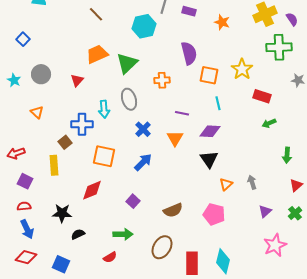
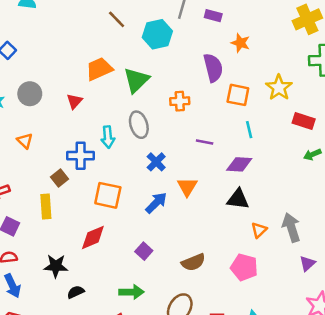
brown line: (96, 14) -> (117, 19), moved
orange star: (222, 22) -> (240, 43), moved
orange triangle: (175, 138) -> (187, 187), moved
black triangle: (209, 159) -> (238, 199), turned -48
gray arrow: (252, 182) -> (291, 228), size x1.6

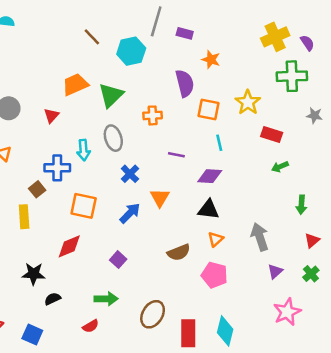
orange triangle: (259, 230) -> (216, 239), moved
brown semicircle: (193, 262) -> (179, 252), moved

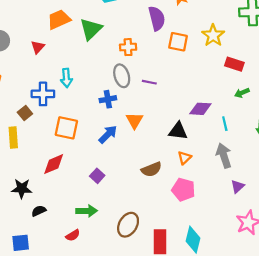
gray ellipse: (113, 138) -> (122, 76), moved
cyan line: (219, 143) -> (225, 124), moved
blue cross: (130, 174) -> (108, 99), turned 35
purple diamond: (210, 176) -> (200, 109), moved
blue square: (32, 335) -> (21, 243), turned -30

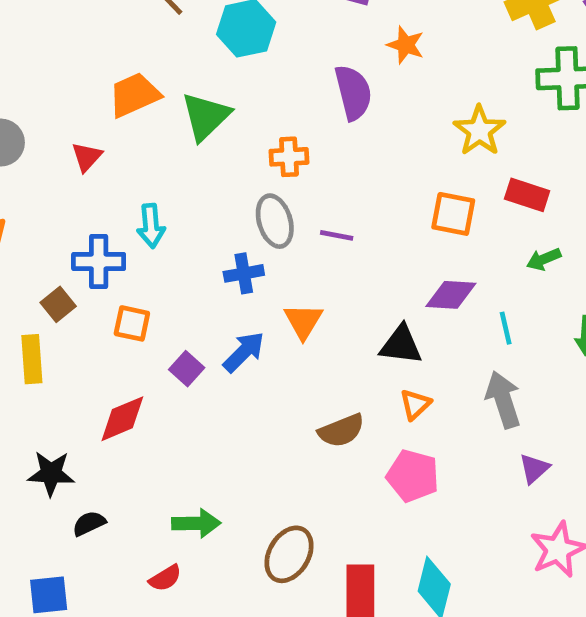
orange square: (178, 42) -> (453, 214), moved
orange square: (66, 128) -> (132, 323), moved, size x0.7
purple square: (97, 176) -> (187, 369), moved

